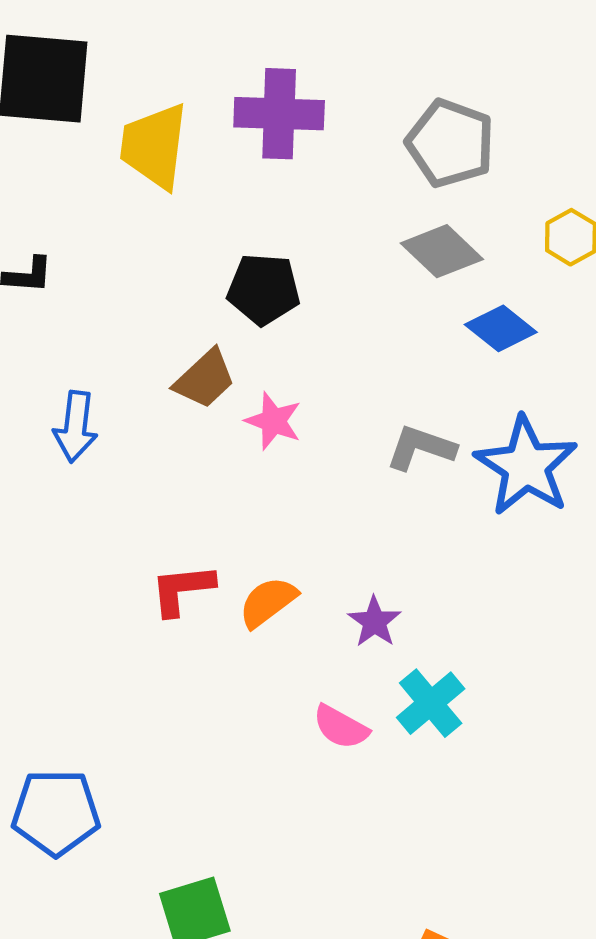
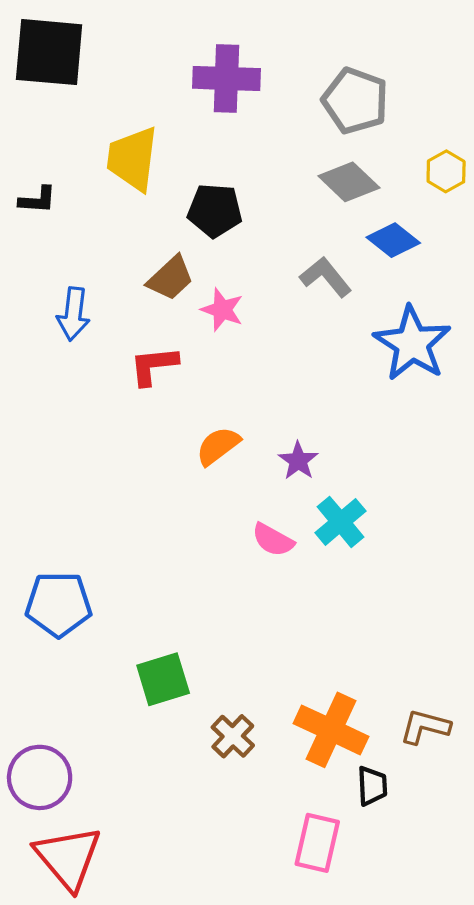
yellow trapezoid: (154, 146) -> (132, 159), moved
gray L-shape: (421, 448) -> (326, 277), moved, turned 32
red L-shape: (182, 589) -> (154, 366), moved

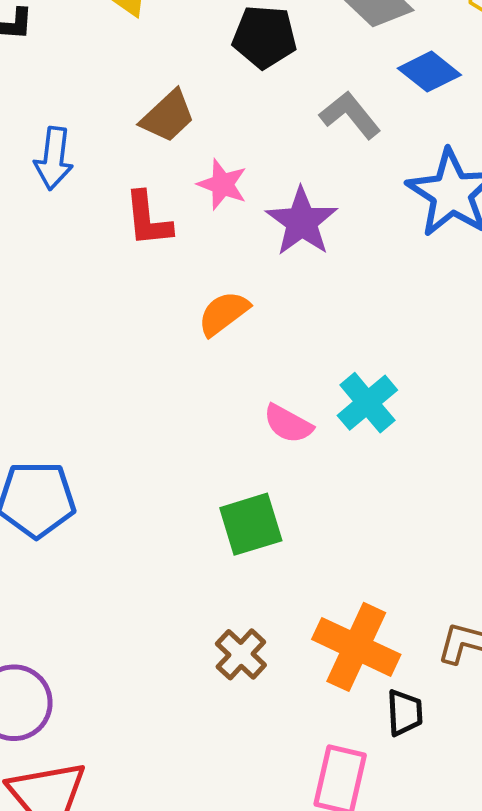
black pentagon: (215, 210) -> (264, 37), moved
pink star: (222, 310) -> (222, 184), moved
red L-shape: (154, 366) -> (148, 219), turned -90
purple star: (298, 461) -> (302, 222), moved, size x1.5
green square: (163, 679) -> (251, 524), moved

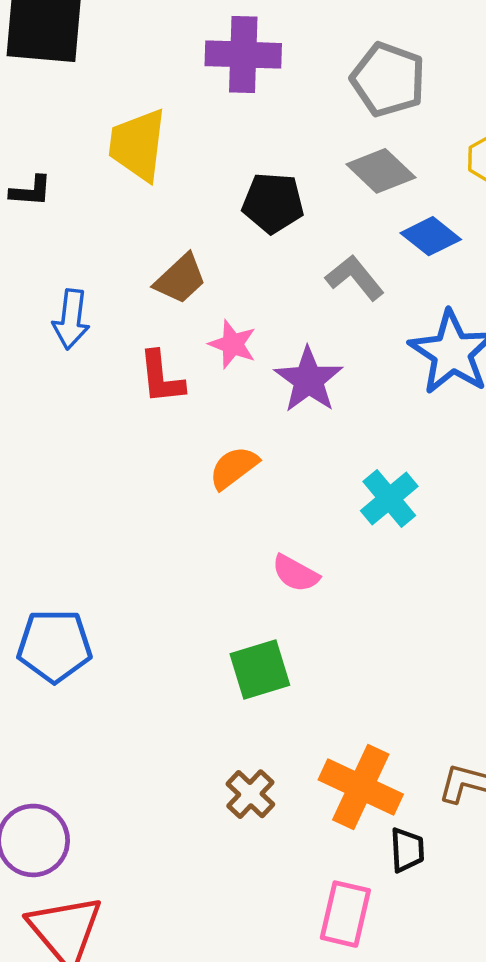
cyan cross: (367, 403) -> (389, 499), moved

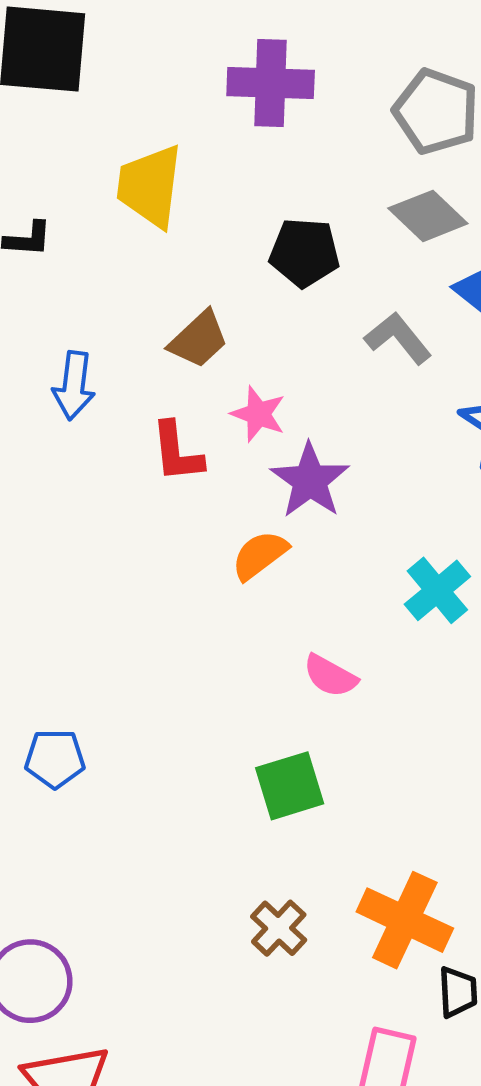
purple star: (309, 380) -> (310, 481), moved
blue pentagon: (54, 646) -> (55, 759), size x0.7

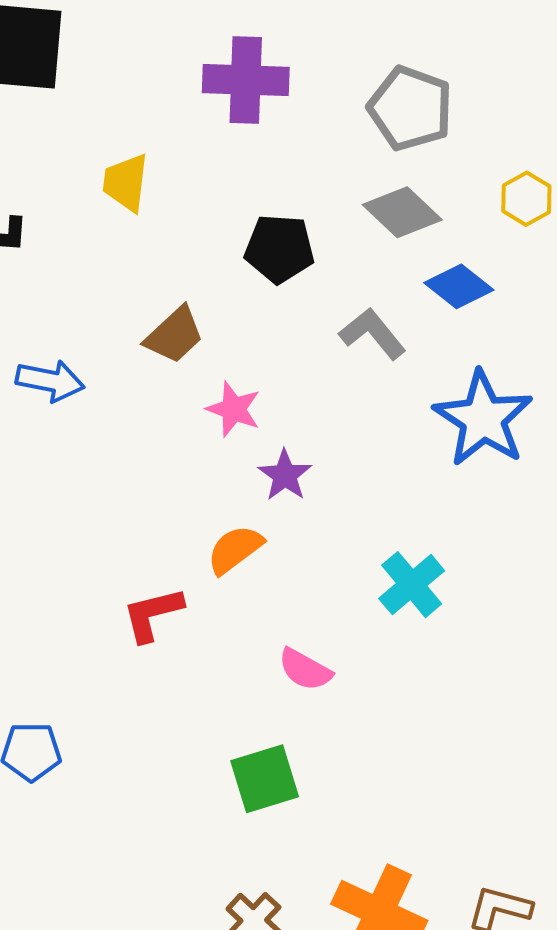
yellow trapezoid: (150, 186) -> (126, 183), size x0.7
blue arrow: (74, 386) -> (50, 381), turned -86
red L-shape: (177, 452) -> (153, 614), moved, turned 82
purple star: (310, 481) -> (285, 475), size x0.7

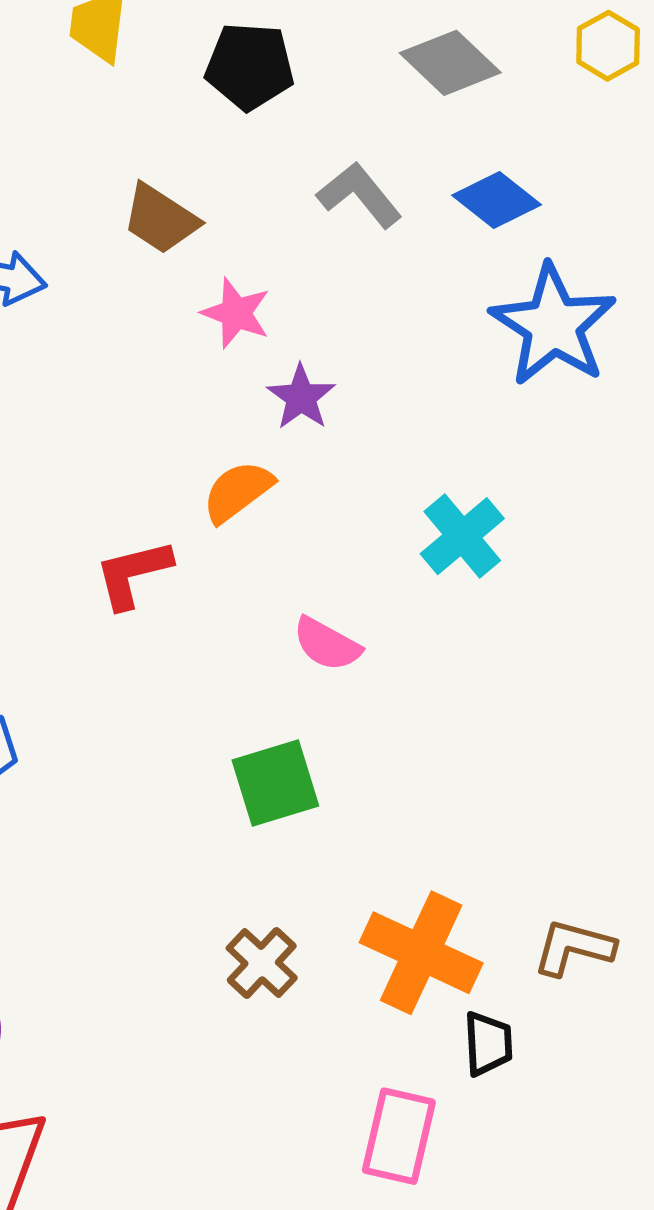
black pentagon: (279, 249) -> (250, 66), moved
blue diamond: (459, 286) -> (497, 200), moved
gray L-shape: (373, 334) -> (359, 195), moved
brown trapezoid: (174, 335) -> (161, 219), turned 76

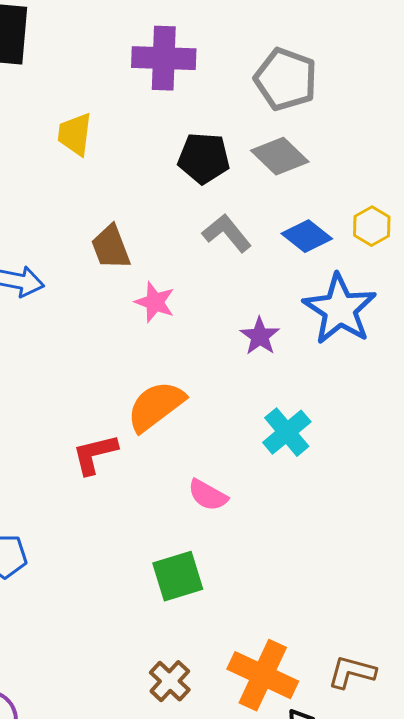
yellow hexagon: (608, 46) -> (372, 226), moved
black pentagon: (250, 66) -> (204, 158), moved
brown trapezoid: (161, 219) -> (111, 247), turned 36
purple star: (301, 397) -> (260, 336), moved
orange semicircle: (238, 491) -> (156, 406), size x1.4

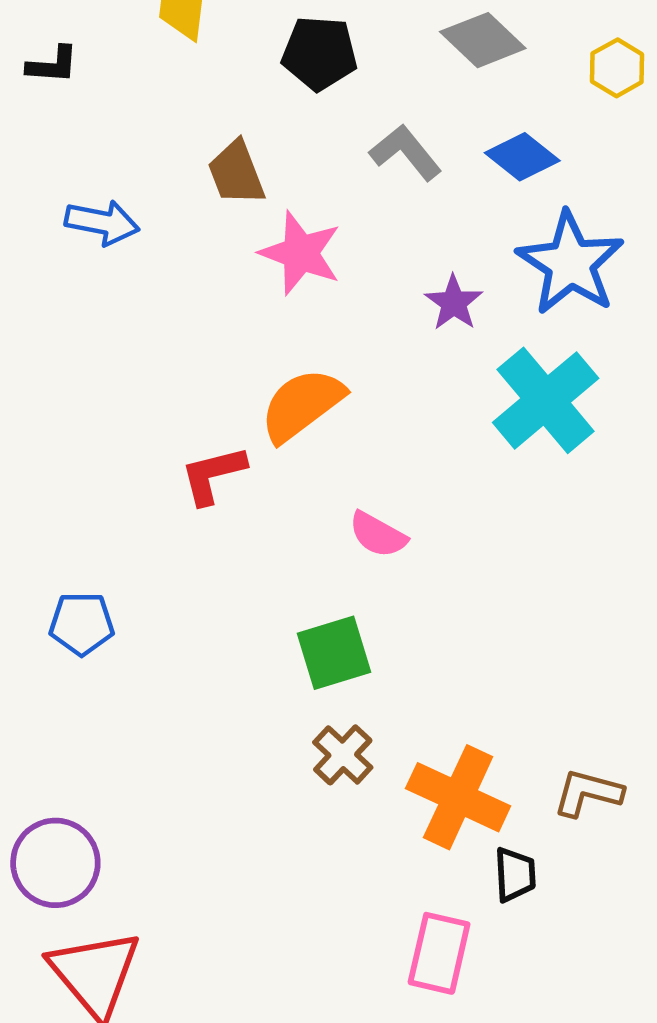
black pentagon: (204, 158) -> (319, 53), moved
yellow hexagon: (372, 226) -> (617, 68), moved
pink star: (155, 302) -> (301, 253), size x1.4
cyan cross: (287, 432) -> (546, 400), moved, size x1.5
brown cross: (170, 681) -> (343, 755), moved

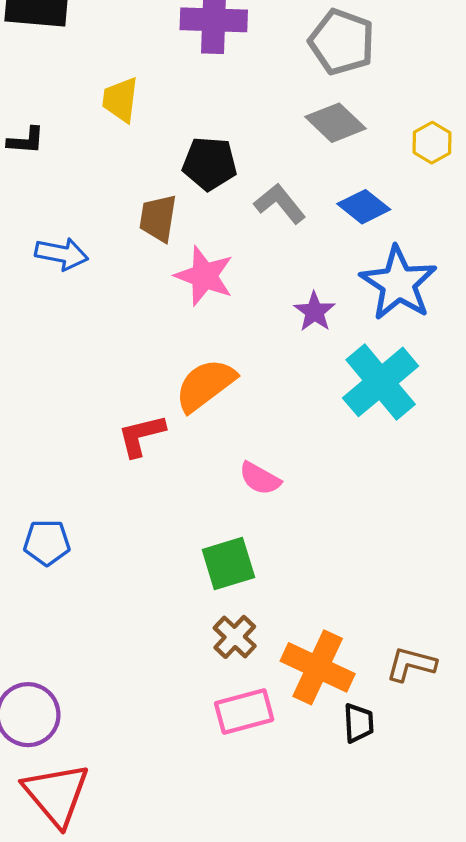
black pentagon: (319, 53) -> (210, 164), moved
brown trapezoid: (236, 173) -> (158, 218), turned 30
pink rectangle: (439, 953) -> (244, 711), moved, turned 62

